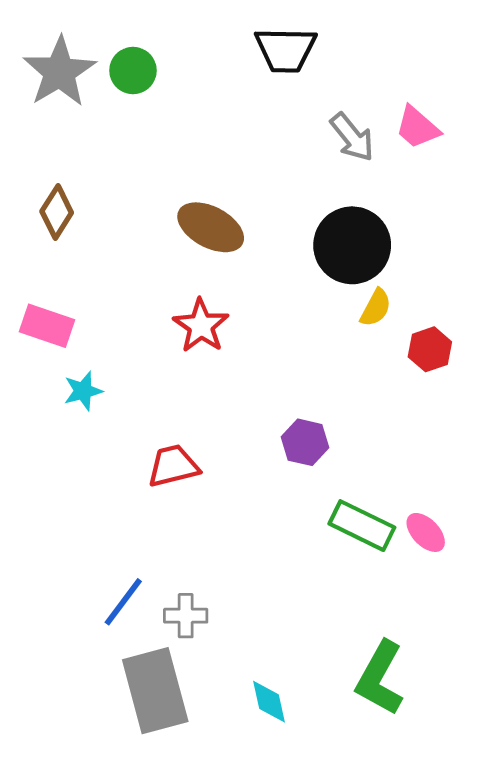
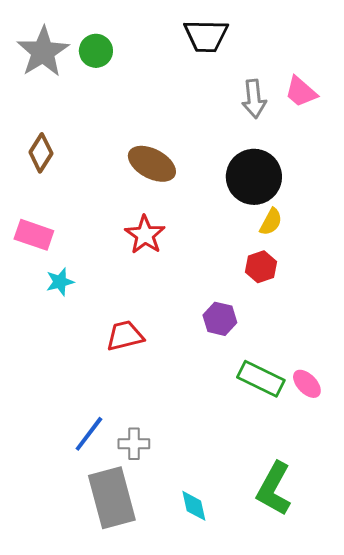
gray arrow: (352, 137) -> (254, 99), turned 33
red hexagon: (430, 349) -> (261, 267), moved

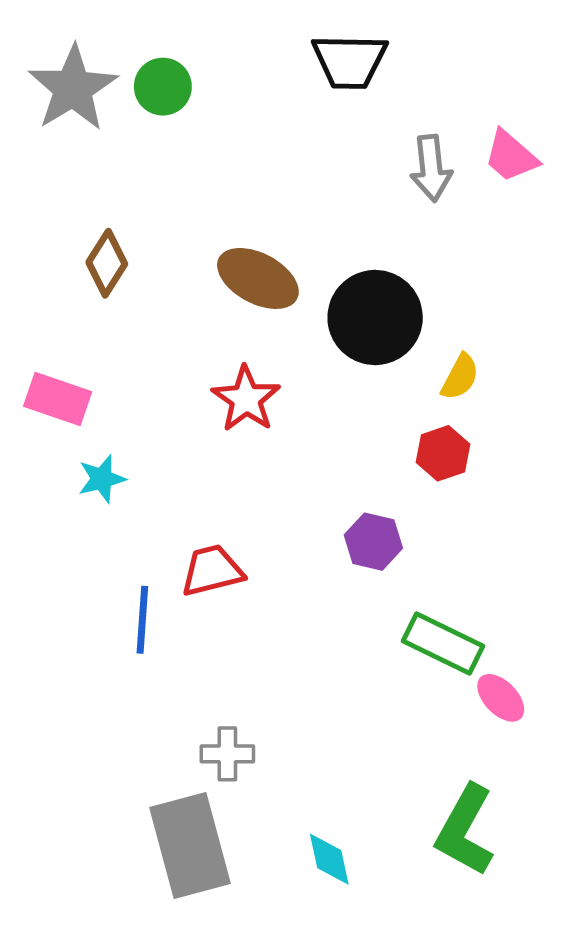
brown diamond: (41, 153) -> (107, 263), moved
black circle: (254, 177) -> (375, 318), moved
pink ellipse: (307, 384) -> (501, 698), moved
blue line: (89, 434) -> (142, 620), moved, turned -33

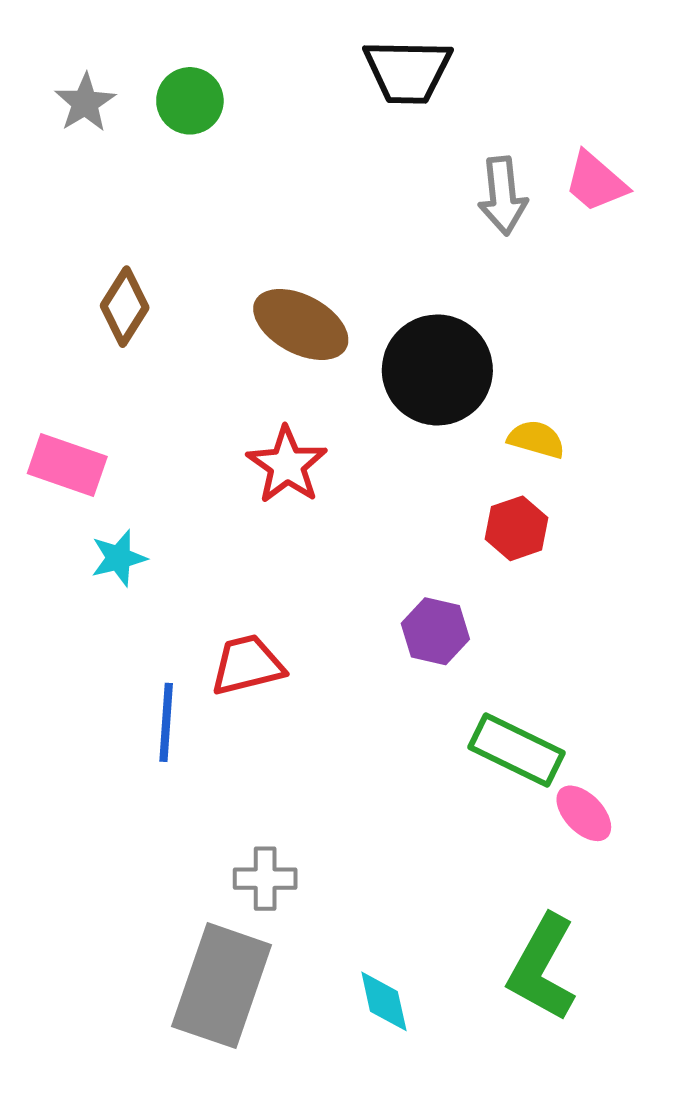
gray star: (73, 88) -> (85, 103), size x0.6
yellow semicircle: (460, 377) -> (536, 439), turned -102
gray rectangle: (190, 846) -> (222, 986), turned 34

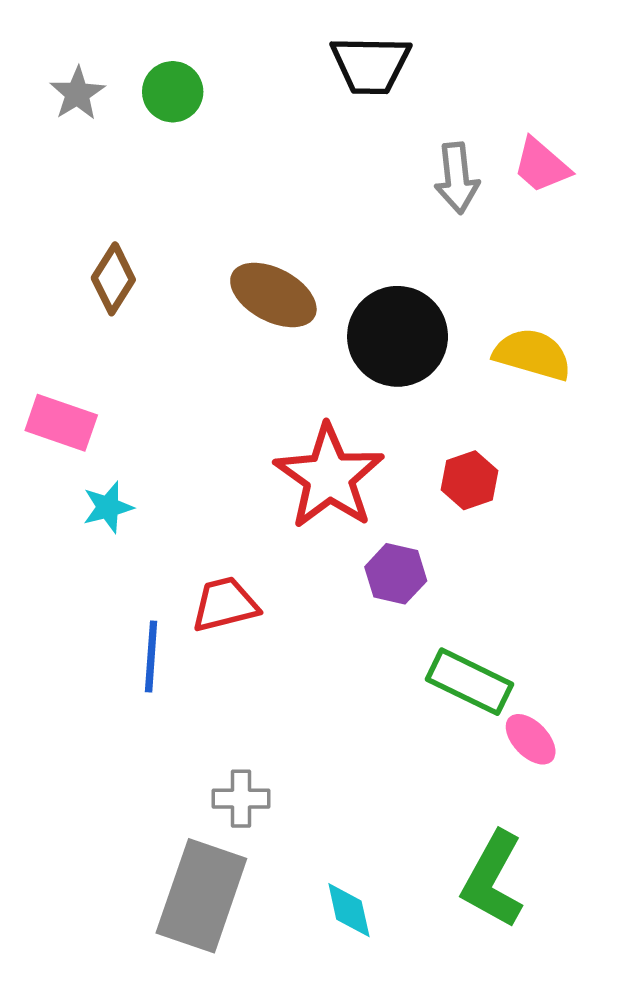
yellow semicircle: (536, 439) -> (532, 354), moved, size x1.5
red star: (287, 465) -> (329, 477), moved, size x1.5

